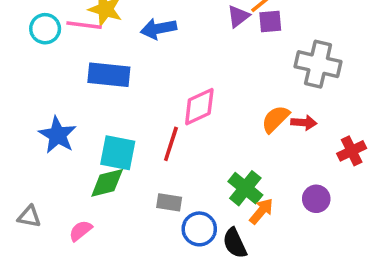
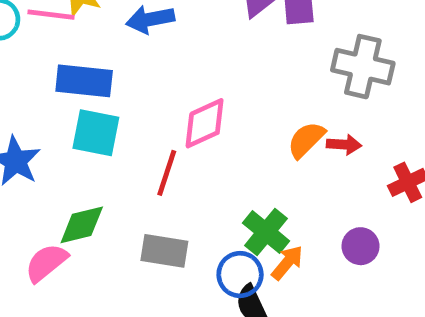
cyan square: (118, 153) -> (96, 133), moved
gray rectangle: (169, 202) -> (164, 251), size x1.4
blue circle: (199, 229) -> (240, 275), moved
pink semicircle: (81, 231) -> (46, 263), moved, size x1.4

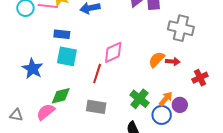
blue rectangle: (84, 81) -> (62, 34), size x0.7
orange arrow: (287, 263) -> (166, 99), moved
blue circle: (240, 275) -> (162, 115), moved

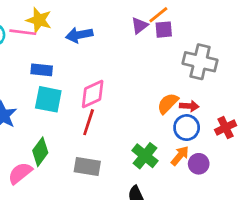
pink diamond: (113, 52) -> (93, 94), moved
green diamond: (61, 96) -> (40, 152), turned -40
blue circle: (162, 115) -> (187, 128), moved

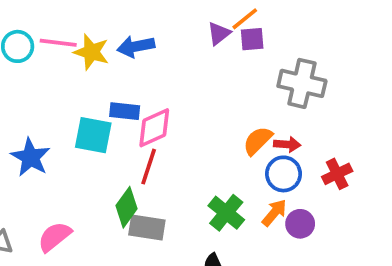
yellow star: (39, 20) -> (91, 52), moved
blue rectangle: (42, 70) -> (125, 111), moved
green diamond: (40, 152) -> (127, 207), moved

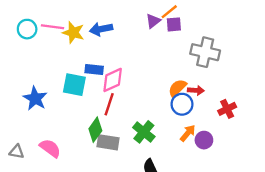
blue circle: (284, 174) -> (182, 104), moved
green cross: (226, 213) -> (144, 132), moved
pink semicircle: (54, 237) -> (50, 148), turned 75

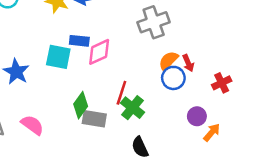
gray cross: (205, 52) -> (154, 22), moved, turned -32
red arrow: (196, 90) -> (188, 63), turned 63
red line: (109, 104) -> (121, 93), moved
orange arrow: (188, 133) -> (212, 132), moved

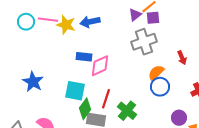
cyan square: (58, 57) -> (75, 91), moved
red arrow: (188, 63) -> (182, 58), moved
red line: (121, 93) -> (106, 99), moved

